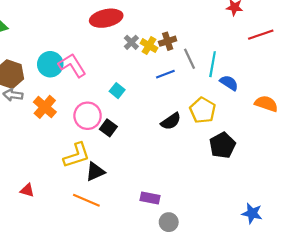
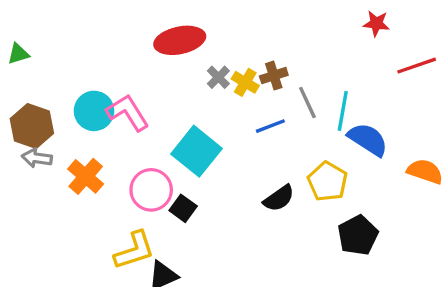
blue semicircle: (229, 83) -> (368, 139), size x1.4
cyan square: (117, 91) -> (197, 151), size x2.0

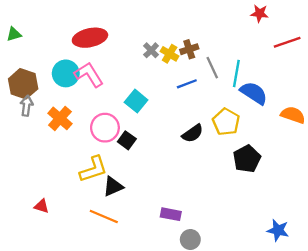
red ellipse: (180, 40) -> (90, 38), moved
cyan square: (197, 151) -> (136, 101), size x0.7
gray arrow: (37, 158) -> (27, 106), turned 90

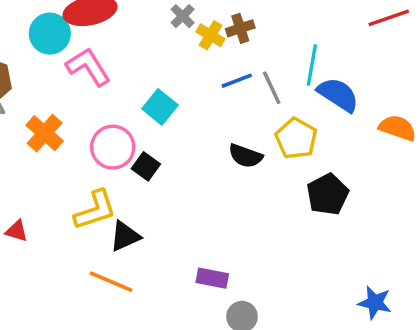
gray cross: (151, 50) -> (183, 16), moved
gray line: (212, 68) -> (272, 88), moved
cyan circle: (66, 73) -> (50, 34), moved
black semicircle: (193, 133) -> (245, 156), turned 55
red triangle: (42, 206) -> (17, 231), moved

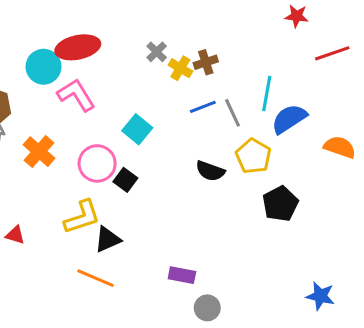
blue semicircle: (338, 95) -> (289, 119), turned -66

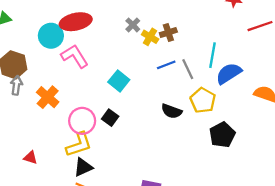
pink circle: (97, 163) -> (82, 121), moved
black triangle: (108, 239) -> (83, 167), moved

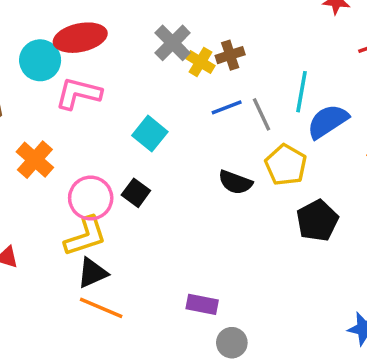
gray cross: (133, 25) -> (173, 43), size x1.5
pink L-shape: (75, 56) -> (78, 93), turned -44

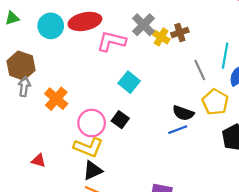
cyan circle: (40, 60) -> (51, 26), moved
pink L-shape: (78, 93) -> (111, 41), moved
blue line: (227, 107) -> (178, 130), moved
yellow L-shape: (85, 236) -> (88, 147), turned 40

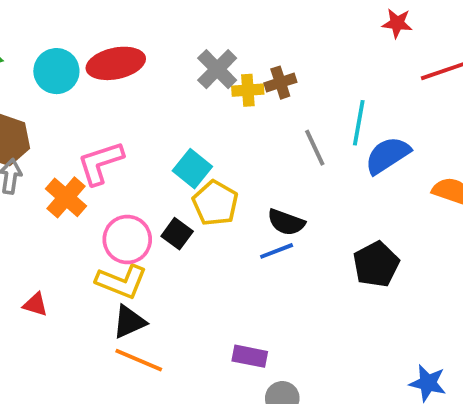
yellow cross: (161, 37) -> (248, 90), turned -35
pink L-shape: (111, 41) -> (100, 163), moved, turned -32
yellow pentagon: (215, 102) -> (215, 203), moved

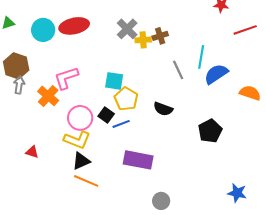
cyan square: (192, 169) -> (114, 81), turned -30
blue line: (277, 251) -> (121, 124), moved
purple rectangle: (250, 356) -> (138, 160), moved, size x1.6

